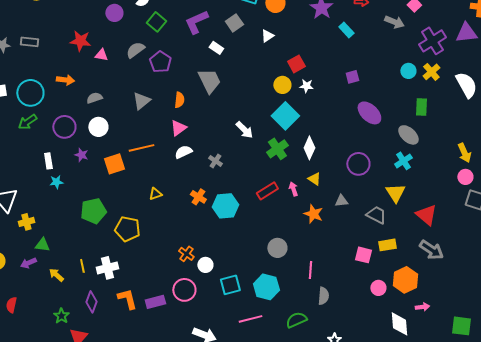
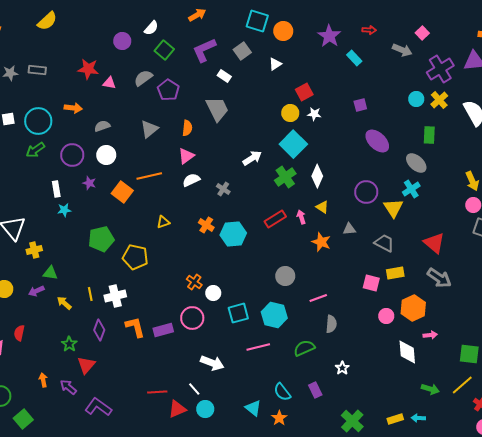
white arrow: (244, 130) -> (252, 158), turned -78
orange square: (114, 164) -> (122, 192), turned -35
yellow triangle: (395, 193) -> (393, 208), moved
pink line: (310, 270) -> (318, 298), turned 66

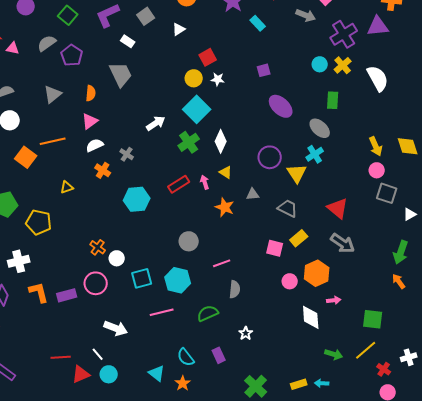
orange cross: (206, 225) -> (103, 170), moved
yellow rectangle: (395, 273) -> (299, 238), turned -30

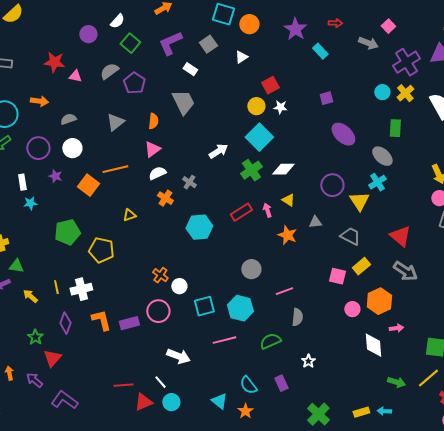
white diamond: (221, 141) -> (283, 169), turned 65

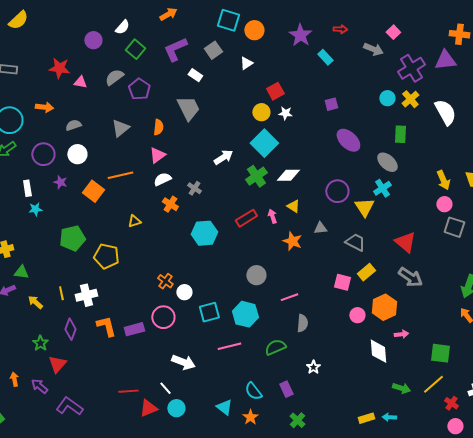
green cross: (318, 414) -> (297, 420), moved, size x0.7

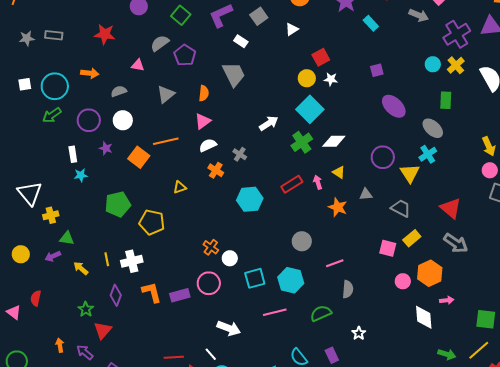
pink triangle: (80, 82) -> (138, 65), moved

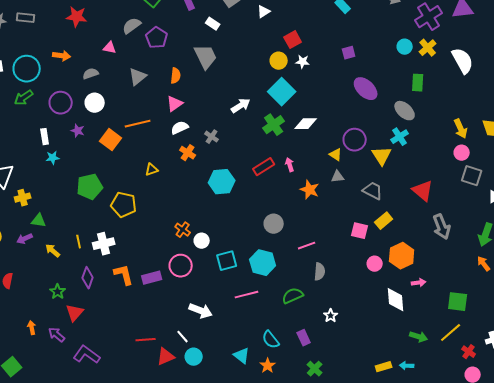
yellow triangle: (339, 172) -> (336, 155), moved
gray arrow: (456, 243) -> (442, 227), moved, turned 35

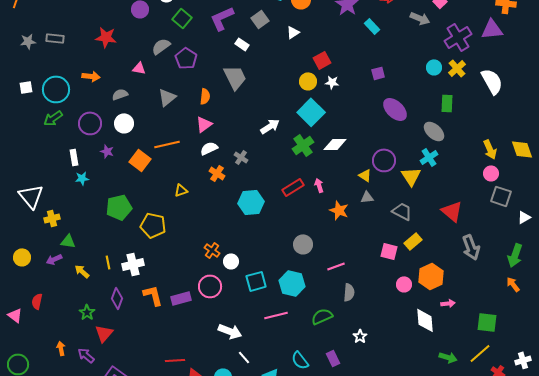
white line: (183, 337) -> (244, 357), moved

